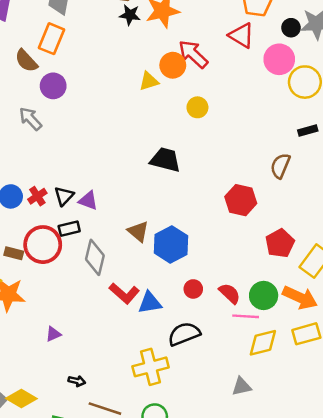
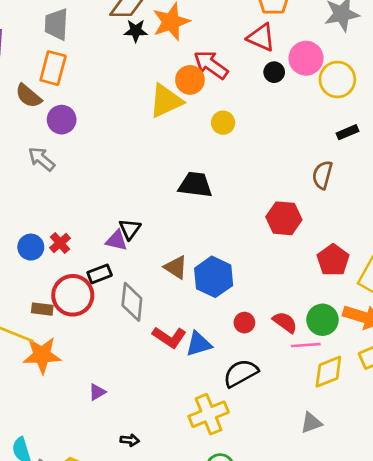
black circle: (291, 28) -> (274, 72), moved
yellow triangle: (149, 81) -> (166, 101), size x1.6
black triangle: (64, 196) -> (130, 229), moved

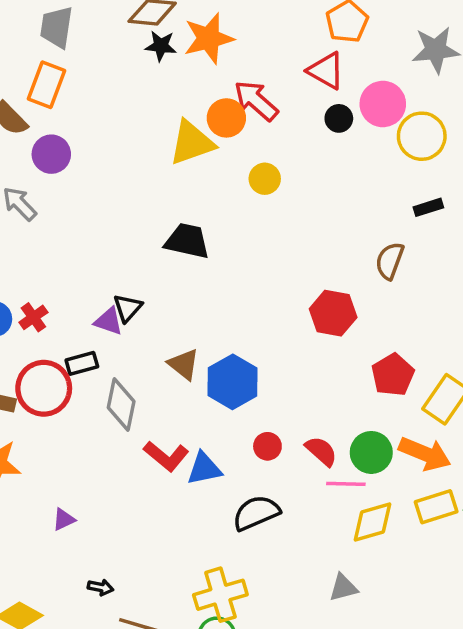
black trapezoid: (195, 185) -> (187, 241), moved
yellow cross: (209, 414) -> (220, 595), moved

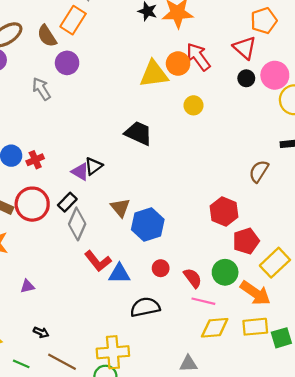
red hexagon: (333, 313) -> (224, 211), moved
black rectangle: (82, 363) -> (67, 202), moved, turned -42
green circle: (371, 452) -> (225, 272), moved

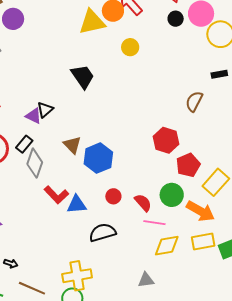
black trapezoid: (138, 133) -> (83, 77), turned 36

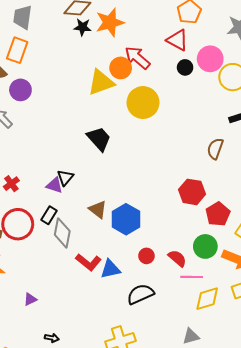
yellow circle: (130, 47) -> (143, 103), size x1.8

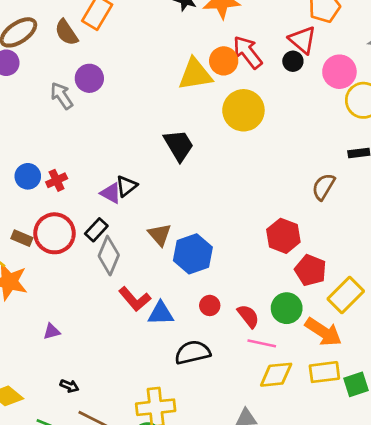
black circle: (185, 67) -> (293, 61), moved
purple circle: (20, 90) -> (89, 78), moved
red pentagon: (218, 214) -> (311, 270), turned -30

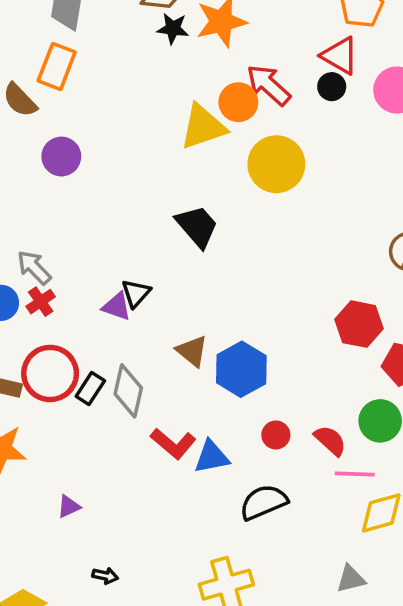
gray arrow: (62, 96) -> (34, 267), moved
black rectangle: (96, 230) -> (90, 388), moved

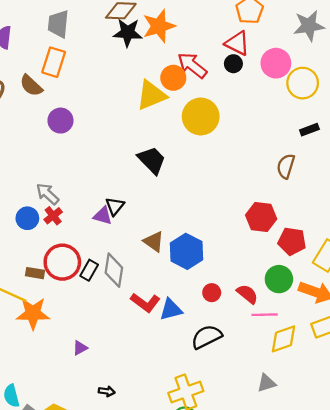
black star: (173, 28) -> (128, 33), size x1.4

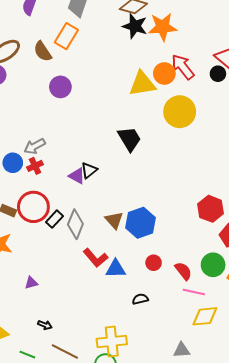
gray arrow: (47, 194) -> (35, 146), turned -85
brown triangle: (154, 242) -> (114, 220), moved
black semicircle: (207, 337) -> (140, 299), size x0.6

